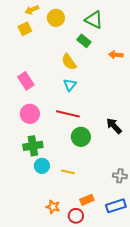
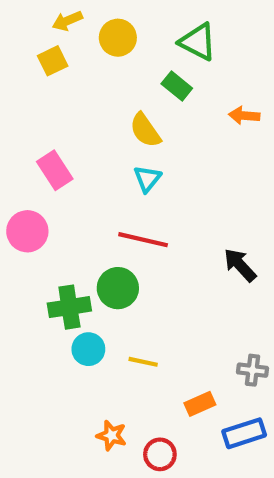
pink circle: (30, 114) -> (27, 231), moved
green circle: (81, 137) -> (118, 288), moved
orange rectangle: (87, 200) -> (200, 404), moved

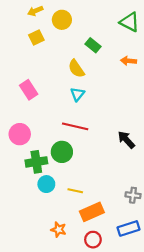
green triangle: (198, 42) -> (130, 22), moved
yellow square: (53, 61) -> (36, 38), moved
pink circle: (27, 231) -> (20, 134), moved
orange rectangle: (200, 404) -> (92, 212), moved, size x1.5
red circle: (160, 454) -> (93, 240), moved

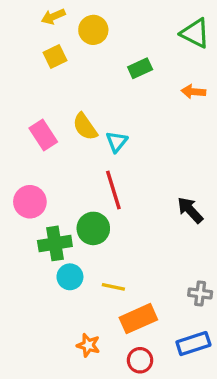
green rectangle: (93, 45) -> (140, 68), turned -64
yellow semicircle: (76, 69) -> (85, 127), moved
red line: (75, 126) -> (113, 190), turned 60

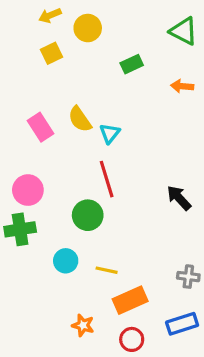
green cross: (55, 243) -> (20, 229), moved

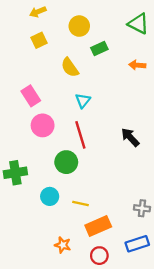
yellow circle: (88, 28) -> (79, 26), moved
yellow semicircle: (80, 119) -> (70, 67), moved
pink circle: (28, 190) -> (43, 125), moved
black arrow: (179, 198) -> (130, 137), moved

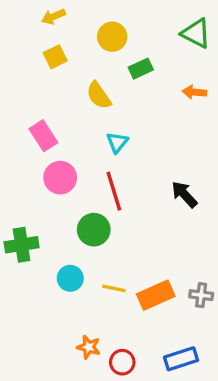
orange rectangle: (98, 226) -> (156, 295), moved
blue rectangle: (137, 244) -> (181, 359), moved
red circle: (99, 256) -> (122, 362), moved

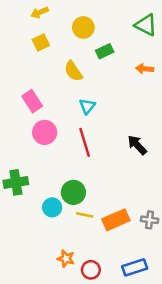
green circle: (94, 230) -> (73, 192), moved

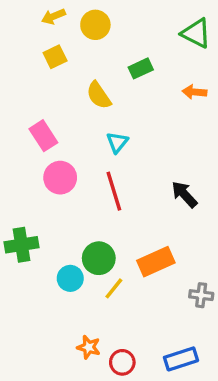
yellow circle: (83, 27) -> (95, 25), moved
yellow line: (85, 215) -> (114, 288), turned -63
orange rectangle: (116, 220) -> (156, 262), moved

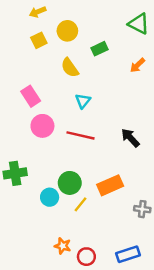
yellow circle: (95, 25) -> (67, 31), moved
orange arrow: (194, 92) -> (137, 65), turned -49
red line: (114, 191) -> (80, 135), turned -60

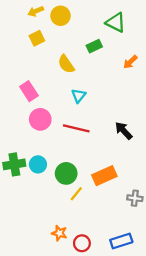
green triangle: (139, 24) -> (116, 22), moved
yellow circle: (67, 31) -> (60, 16), moved
cyan circle: (50, 197) -> (38, 164), moved

